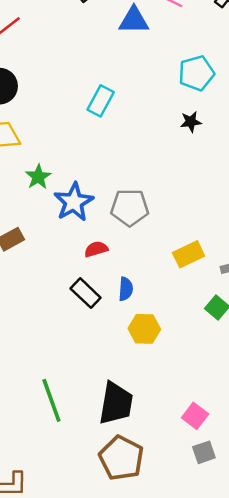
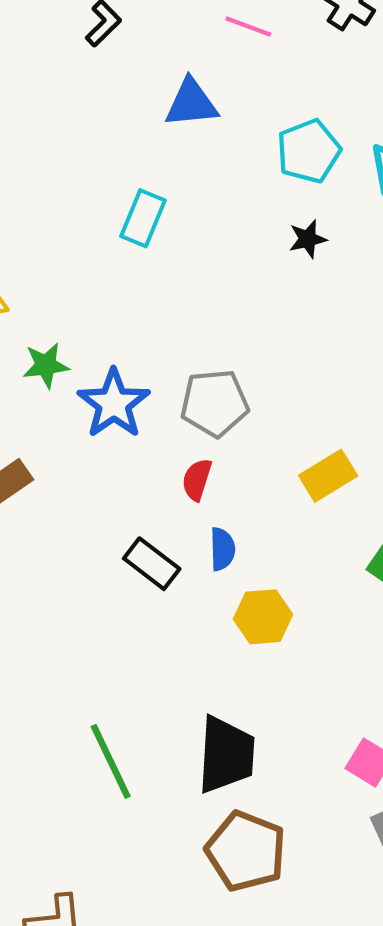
blue triangle: (134, 20) -> (191, 103), moved
green star: (38, 177) -> (46, 365), turned 30
red semicircle: (96, 249) -> (197, 480), moved, turned -50

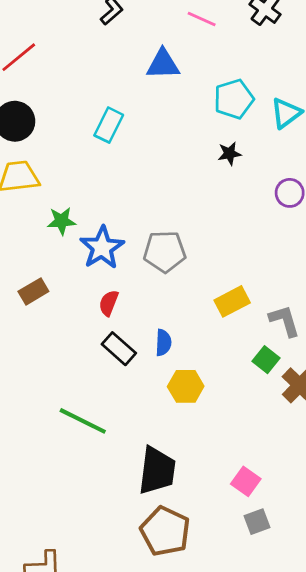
cyan rectangle: (143, 218) -> (109, 125), moved
red semicircle: (197, 480) -> (109, 303), moved
green line: (111, 761) -> (83, 421), moved, turned -42

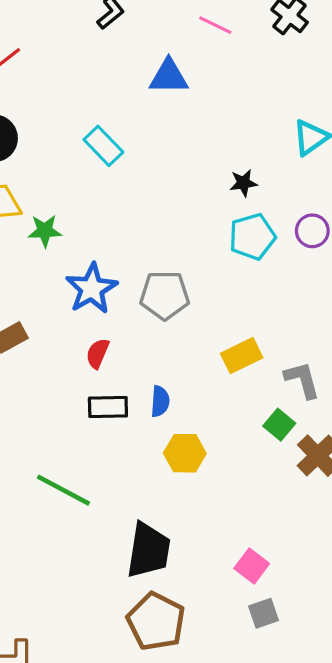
cyan pentagon: (234, 99) -> (252, 237), moved
cyan rectangle: (109, 125) -> (103, 146), turned -72
green star: (61, 221) -> (45, 231), moved
black rectangle: (119, 349) -> (108, 407), turned -44

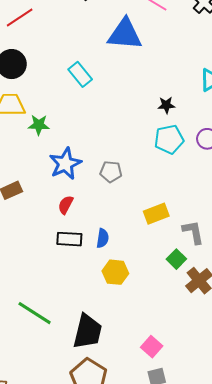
blue triangle: (169, 77) -> (125, 34), size x1.4
gray pentagon: (165, 295) -> (111, 172), size x0.7
green line: (63, 490) -> (35, 313), moved

